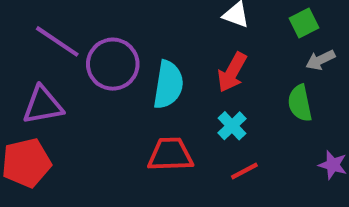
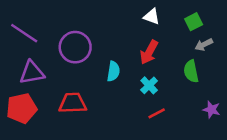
purple line: (57, 41) -> (24, 33), moved
cyan semicircle: (168, 85) -> (113, 71), moved, size x0.7
red trapezoid: (170, 155) -> (73, 103), moved

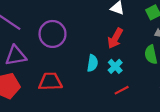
cyan semicircle: (113, 71) -> (92, 63), moved

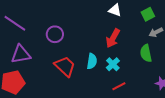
purple circle: (52, 34) -> (55, 34), size x0.7
red trapezoid: (50, 82) -> (65, 66), moved, turned 45

